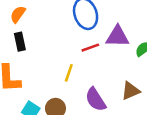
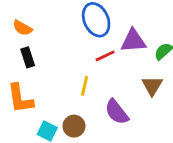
orange semicircle: (18, 14) -> (22, 28), turned -90
brown triangle: (131, 91) -> (152, 86), moved, turned -30

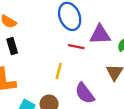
red line: (105, 56) -> (76, 47), turned 35

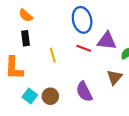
yellow line: (59, 71) -> (53, 55), moved, turned -40

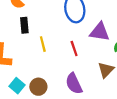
black rectangle: (26, 38) -> (24, 25), moved
red line: (84, 48) -> (74, 48), moved, turned 48

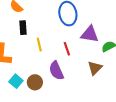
purple semicircle: (74, 84) -> (56, 71), moved

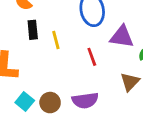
yellow line: (39, 45) -> (56, 40), moved
purple semicircle: (56, 71) -> (85, 100), moved, turned -72

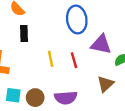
yellow line: (56, 40) -> (51, 59), moved
cyan square: (25, 102) -> (13, 95), turned -35

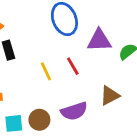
brown triangle: (105, 84) -> (110, 96), moved, turned 30

